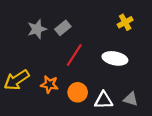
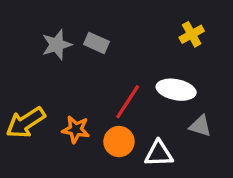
gray rectangle: (63, 28) -> (97, 43), turned 63
red line: (74, 55) -> (128, 102), moved
gray triangle: (131, 99) -> (200, 126), moved

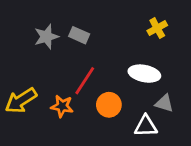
red line: (128, 102) -> (85, 81), moved
orange circle: (119, 142) -> (109, 105), moved
white triangle: (159, 154) -> (146, 126), moved

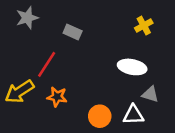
gray star: (46, 37) -> (27, 18), moved
red line: (85, 81) -> (47, 64), moved
orange circle: (109, 105) -> (100, 116), moved

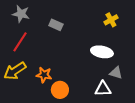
gray star: (27, 18) -> (21, 14), turned 30
red line: (47, 64) -> (20, 42), moved
orange circle: (100, 116) -> (60, 90), moved

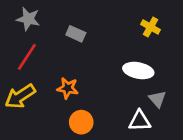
yellow cross: (111, 20) -> (151, 27), turned -32
gray triangle: (116, 73) -> (157, 99), turned 32
orange star: (44, 75) -> (68, 88), moved

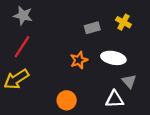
gray rectangle: (76, 34) -> (92, 28), moved, turned -40
orange star: (68, 88) -> (79, 60), moved, turned -30

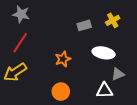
yellow cross: (123, 22) -> (113, 20), turned 32
orange star: (79, 60) -> (63, 59), moved
gray triangle: (129, 81) -> (118, 74), turned 48

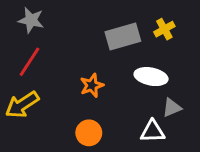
gray rectangle: (84, 25) -> (123, 37), size x1.6

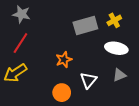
white ellipse: (151, 77) -> (116, 48), moved
white triangle: (153, 131) -> (89, 80), moved, turned -48

